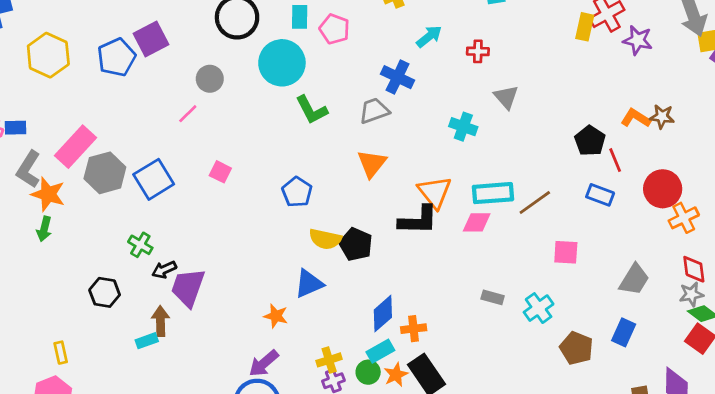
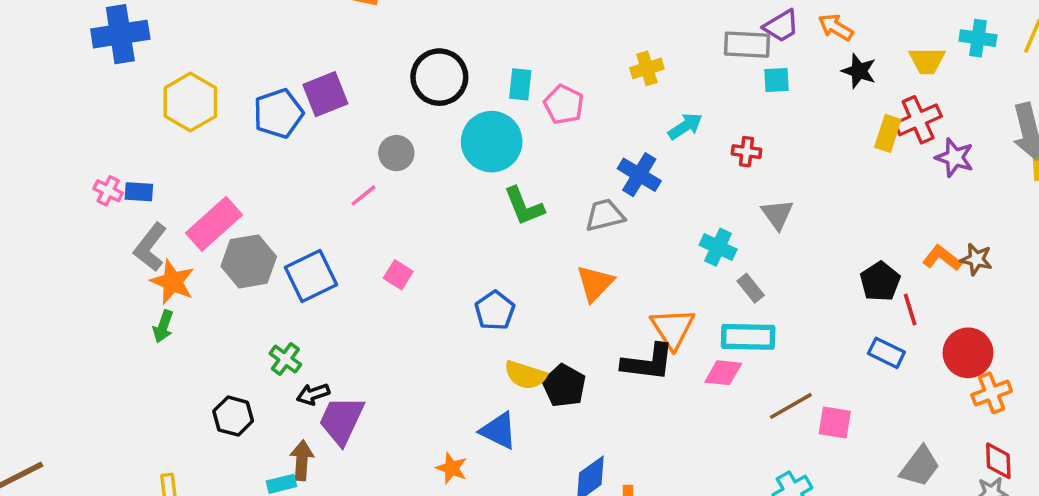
brown line: (535, 202) -> (791, 406), moved
blue triangle: (309, 284) -> (499, 431), turned 44
gray rectangle: (493, 297) -> (751, 288), moved, turned 30

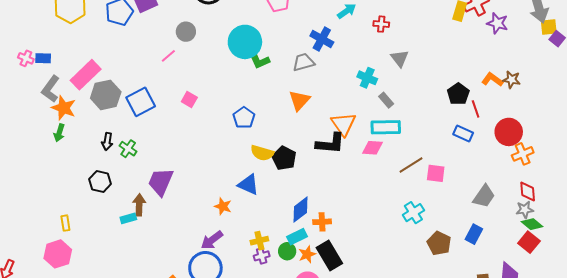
cyan circle: (492, 142) -> (245, 42), moved
black arrow: (313, 394) -> (107, 142), moved, turned -60

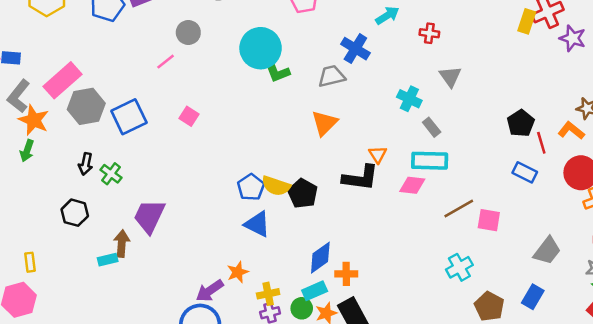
orange L-shape: (492, 80) -> (571, 131), moved
blue pentagon: (244, 118) -> (251, 187), moved
orange triangle: (343, 124) -> (378, 154), size x0.6
orange star: (223, 206) -> (238, 272), moved, turned 30

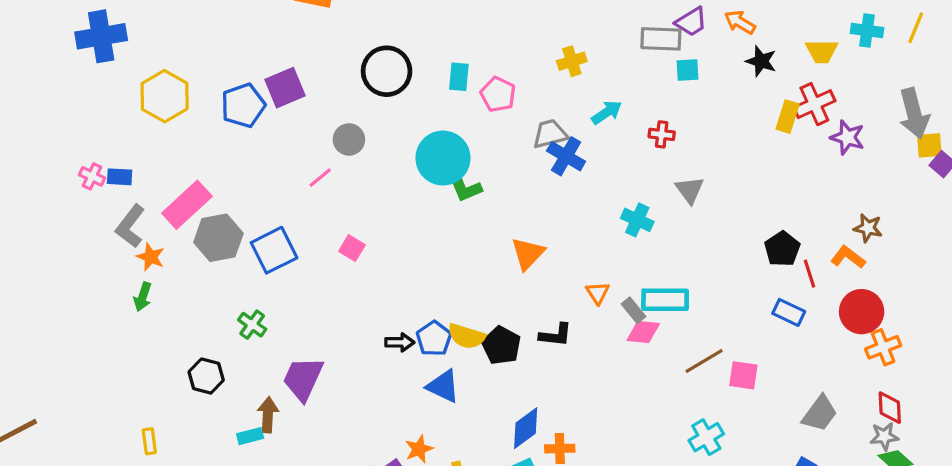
gray trapezoid: (332, 76) -> (550, 134), moved
orange star: (34, 120) -> (151, 257), size x0.7
gray rectangle: (432, 127) -> (634, 310), moved
black arrow: (86, 164) -> (400, 342), moved, turned -100
black L-shape: (360, 178) -> (556, 335), moved, size x0.7

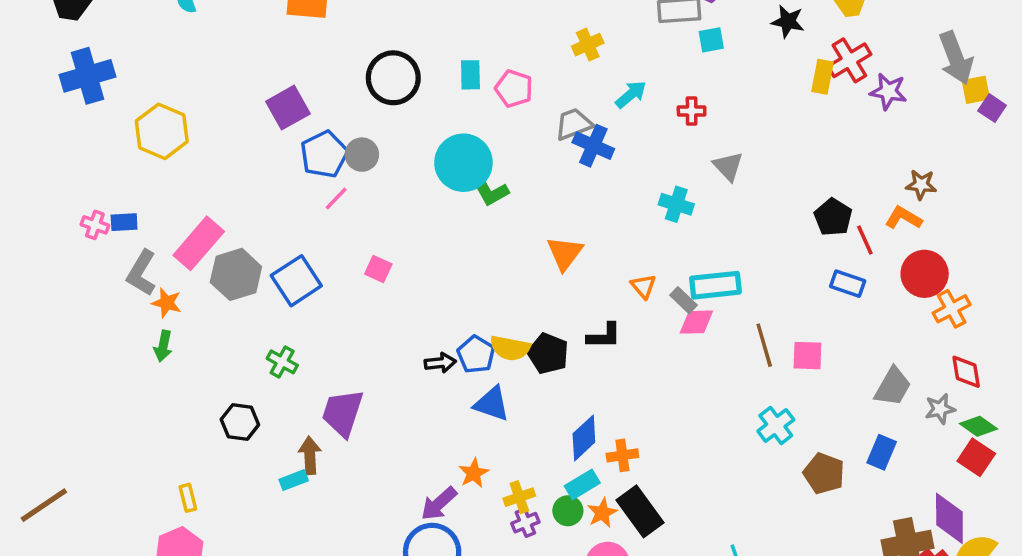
blue pentagon: (243, 105) -> (324, 154), moved
brown line: (704, 361) -> (764, 345), turned -69
gray star: (884, 436) -> (940, 409), moved

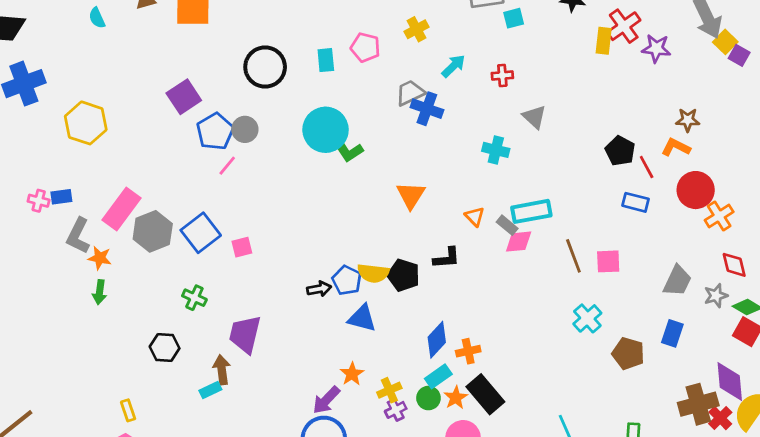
pink pentagon: (514, 89) -> (365, 47), moved
yellow square: (976, 90) -> (725, 42), turned -30
pink square: (378, 269) -> (242, 247), moved, turned -35

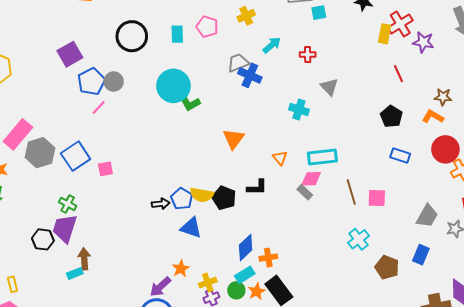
red line: (647, 167) -> (398, 74), moved
gray rectangle: (507, 225) -> (305, 192), moved
purple trapezoid: (245, 334) -> (65, 228), moved

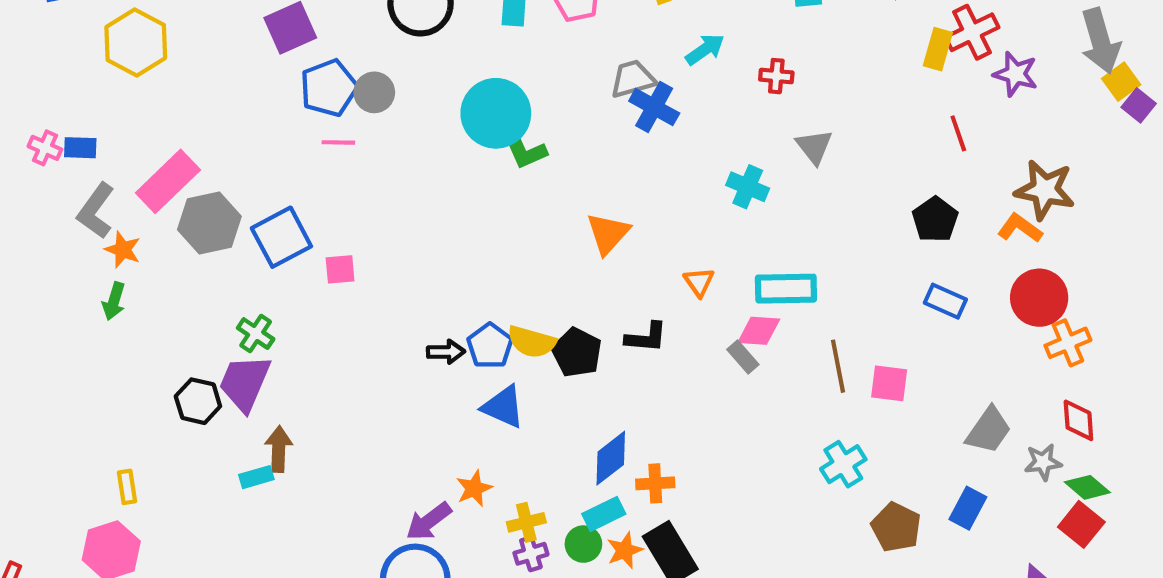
brown star: (443, 97) -> (1045, 190), size x1.6
pink line: (99, 107) -> (338, 142), turned 42

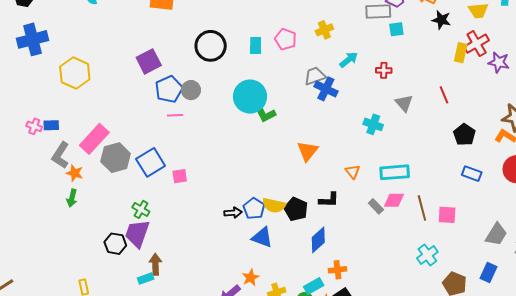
red line: (958, 133) -> (444, 95), moved
pink diamond: (759, 331) -> (394, 200), moved
blue diamond: (611, 458) -> (318, 240), moved

